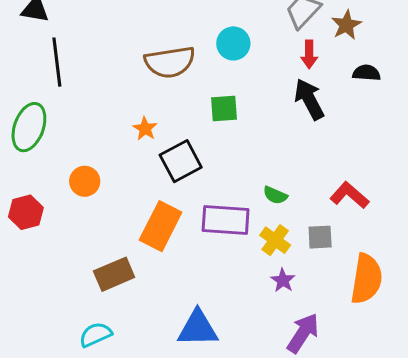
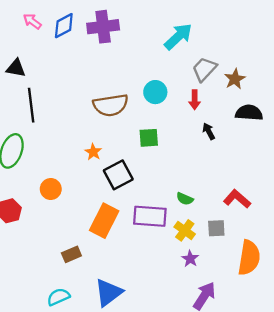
red arrow: (309, 54) -> (195, 100), moved
black semicircle: (366, 73) -> (249, 113), size x1.4
black arrow: (309, 99) -> (209, 131), size x0.6
brown rectangle: (114, 274) -> (71, 254), size x0.7
blue triangle: (198, 328) -> (108, 293), moved, turned -36

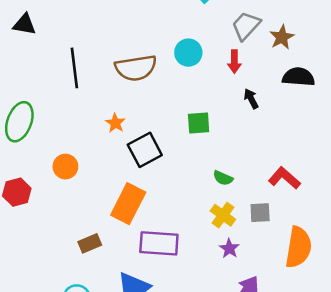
black line: (31, 105) -> (74, 68), moved
green square: (149, 138) -> (199, 123), moved
purple rectangle: (150, 216) -> (159, 243), moved

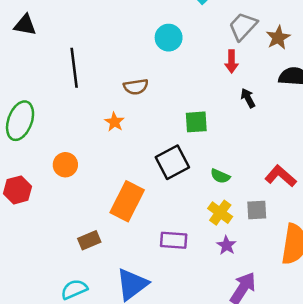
cyan circle: (188, 53) -> (169, 38), moved
brown semicircle: (136, 68) -> (136, 87), moved, size x0.6
black square: (145, 150) -> (172, 162), moved
purple rectangle: (159, 243) -> (174, 240), moved, size x0.7

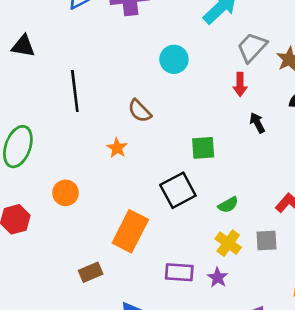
brown semicircle: (136, 87) -> (140, 111), turned 55
green semicircle: (220, 176) -> (228, 205), turned -54
purple star: (226, 245) -> (218, 278), moved

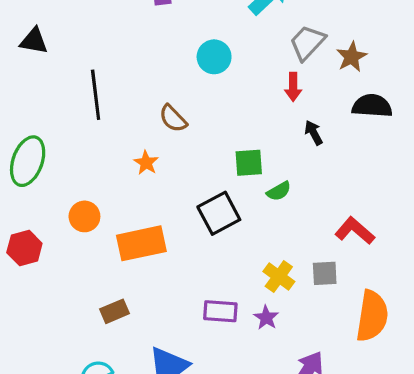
green semicircle: (228, 205) -> (279, 191), moved
orange rectangle: (130, 231) -> (141, 243), moved, turned 51

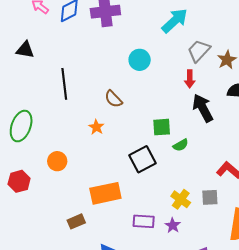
black arrow: (314, 133) -> (203, 108), size x1.8
orange rectangle: (141, 243) -> (105, 193), moved

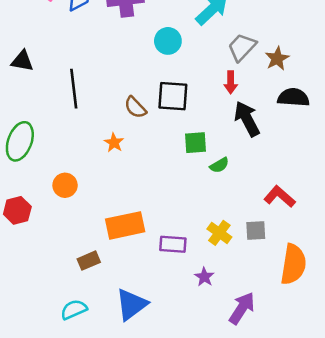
black triangle: (25, 50) -> (22, 61), moved
cyan circle: (140, 60) -> (168, 41), moved
black square: (143, 159) -> (173, 96), moved, turned 32
purple rectangle: (144, 221) -> (173, 244), moved
purple star: (173, 225) -> (204, 277), moved

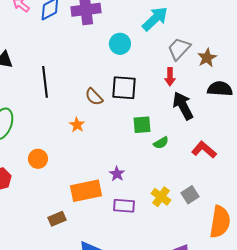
red L-shape: (280, 197) -> (204, 150), moved
gray square: (256, 230) -> (190, 195), turned -30
purple star: (204, 277) -> (117, 174), moved

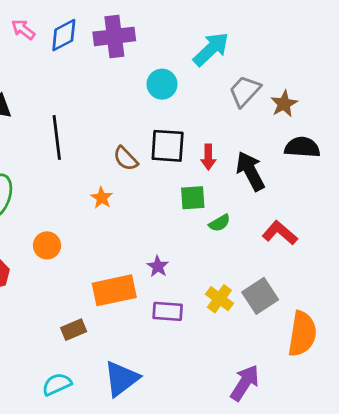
red arrow: (170, 77) -> (208, 157), moved
gray square: (190, 195) -> (260, 296), size x1.4

